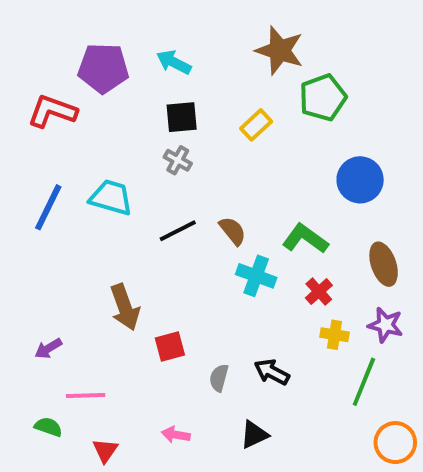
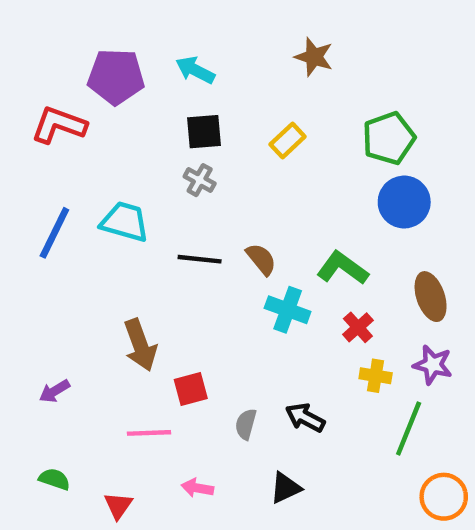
brown star: (280, 50) -> (314, 57), size x0.7
green pentagon: (323, 98) -> (389, 138), moved
black line: (178, 231) -> (200, 259), turned 33
pink line: (86, 395) -> (149, 433), moved

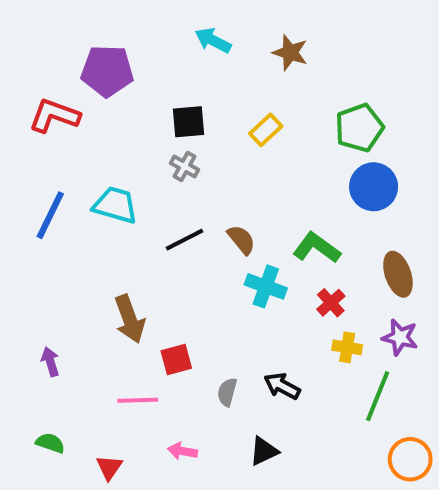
cyan arrow: (195, 70) -> (213, 40), moved
black line: (200, 259) -> (184, 240), turned -33
purple arrow: (54, 391) -> (50, 362), turned 104

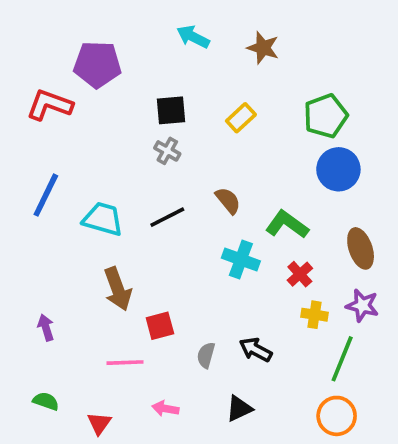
cyan trapezoid: (115, 205) -> (103, 219), moved
brown semicircle: (241, 240) -> (228, 201), moved
orange circle: (410, 459) -> (337, 416), moved

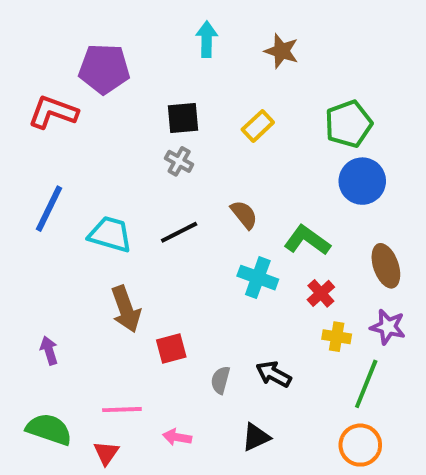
cyan arrow: (193, 37) -> (207, 39), turned 64
pink line: (125, 363) -> (122, 410), moved
green semicircle: (46, 401) -> (49, 429), size x1.6

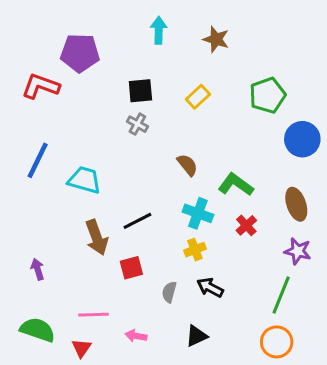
blue circle: (362, 181) -> (302, 139), moved
black line: (179, 232) -> (137, 221), moved
yellow cross: (337, 337) -> (195, 250), moved, turned -30

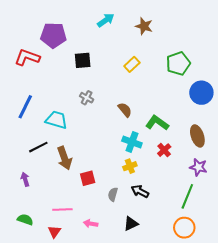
cyan arrow: (159, 30) -> (106, 20), turned 54
black square: (140, 91) -> (83, 60), moved
gray cross: (137, 124) -> (87, 98), moved
black line: (137, 221) -> (38, 147), moved
green semicircle: (38, 330) -> (25, 220), size x0.7

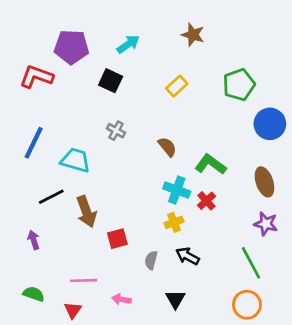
cyan arrow: (106, 20) -> (128, 44), moved
black square: (83, 60) -> (111, 81), turned 30
red cross: (164, 150) -> (206, 201), moved
green line: (187, 196) -> (251, 263), turned -50
black triangle: (131, 224) -> (175, 299), turned -35

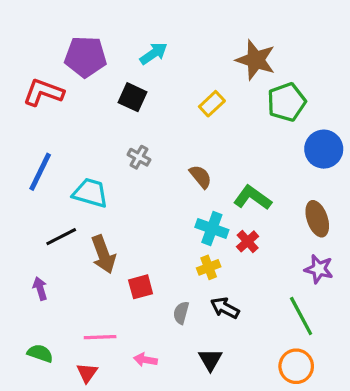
brown star: (193, 35) -> (256, 60), moved, size x1.4

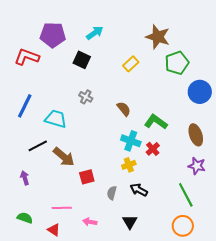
brown arrow: (103, 254) -> (64, 157), turned -30
red triangle: (87, 373) -> (54, 230), turned -32

